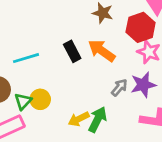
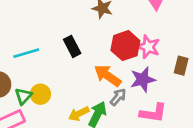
red hexagon: (141, 27) -> (125, 46), moved
orange arrow: (102, 51) -> (108, 76), moved
gray arrow: (119, 88) -> (118, 97), moved

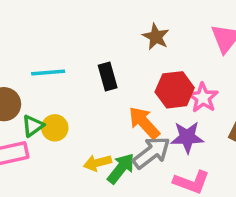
gray arrow: (118, 97) -> (152, 153), size x1.6

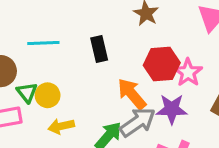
green triangle: (33, 126) -> (27, 92), turned -35
yellow arrow: (98, 163) -> (61, 126), moved

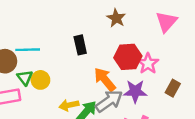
cyan line: (43, 43) -> (28, 50), moved
yellow arrow: (61, 126) -> (69, 105), moved

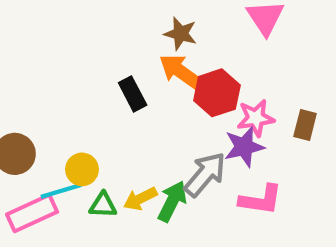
cyan line: (28, 50) -> (61, 191), moved
pink star: (148, 64) -> (256, 118), moved, turned -30
green triangle: (25, 78) -> (103, 205), moved, turned -35
orange arrow: (105, 79) -> (181, 72), moved

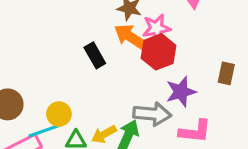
pink star: (256, 118) -> (156, 28), moved
gray arrow: (205, 174) -> (152, 114), turned 57

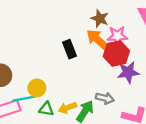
purple star: (181, 92) -> (128, 72), moved
gray arrow: (152, 114) -> (105, 98), size x0.7

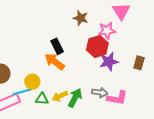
pink star: (117, 36) -> (107, 31), moved
orange arrow: (98, 40) -> (55, 62), moved
gray arrow: (105, 98) -> (100, 93), moved

